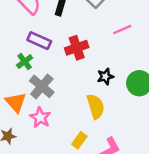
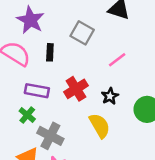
black star: (105, 77) -> (110, 96), moved
yellow semicircle: (96, 106) -> (100, 126), moved

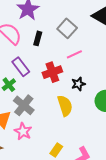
pink line: (117, 60) -> (74, 54), moved
purple rectangle: (37, 91) -> (21, 67), turned 30

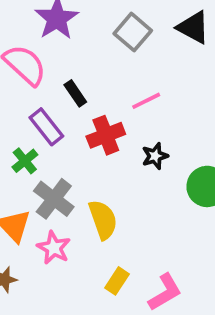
gray square: (67, 28) -> (133, 32), moved
black rectangle: (38, 38) -> (75, 93), moved, turned -48
yellow semicircle: (65, 106) -> (103, 220), moved

